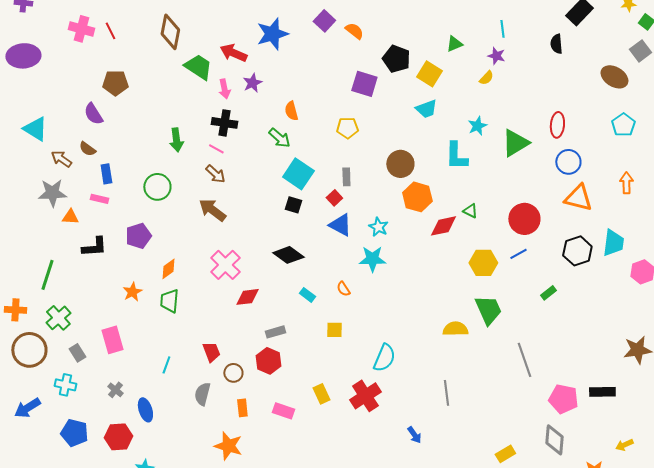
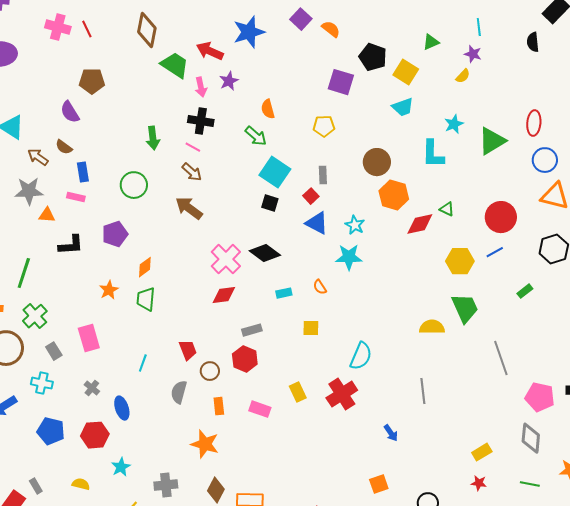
pink cross: (225, 265) -> (226, 259), moved
cyan rectangle: (307, 295) -> (284, 293), turned -49

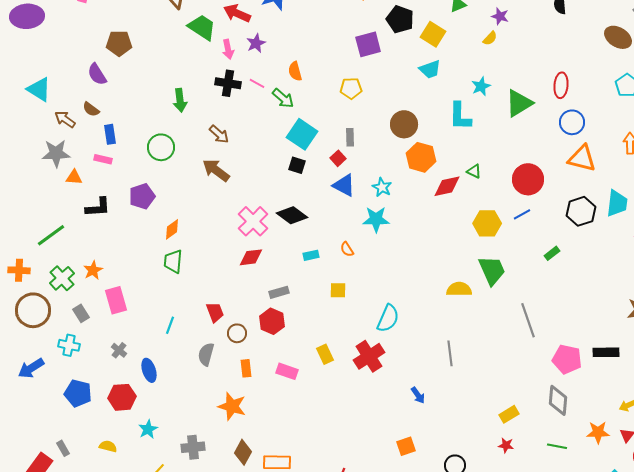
purple square: (341, 82) -> (368, 44), turned -32
pink line: (193, 147) -> (257, 83), moved
green line: (24, 273) -> (51, 235), turned 36
orange star: (109, 290) -> (93, 270), moved

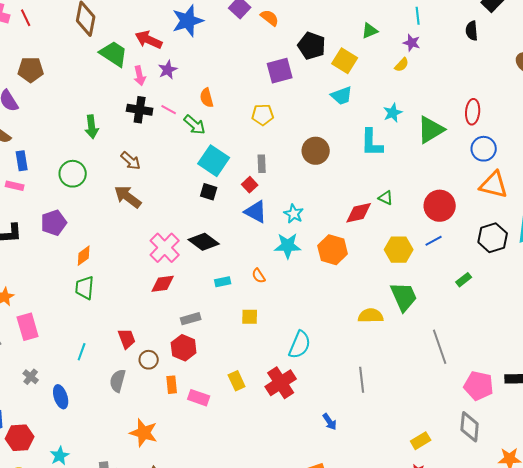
orange hexagon: (421, 157) -> (333, 250), moved
orange rectangle: (246, 368) -> (172, 385), moved
red hexagon: (122, 397) -> (20, 438), moved

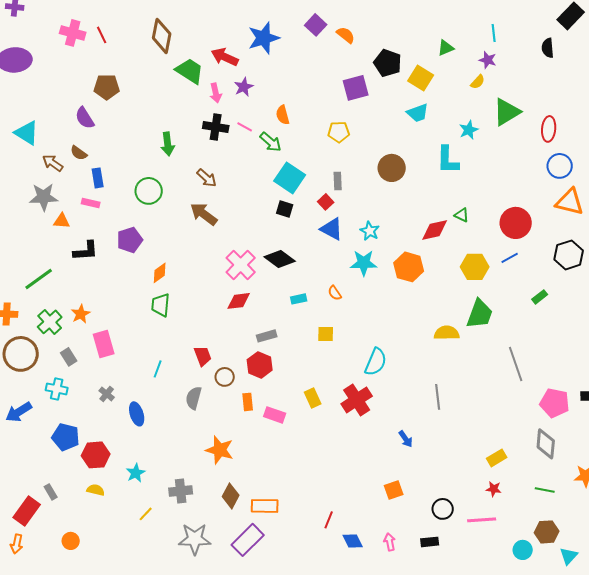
green triangle: (431, 130) -> (507, 112), moved
green trapezoid: (404, 297) -> (480, 314), turned 44

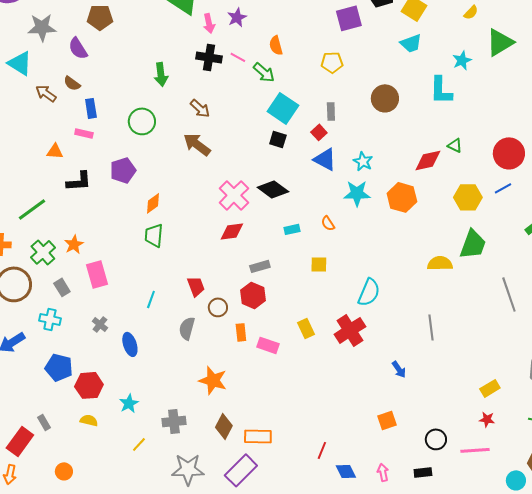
gray star: (44, 197) -> (42, 27), moved

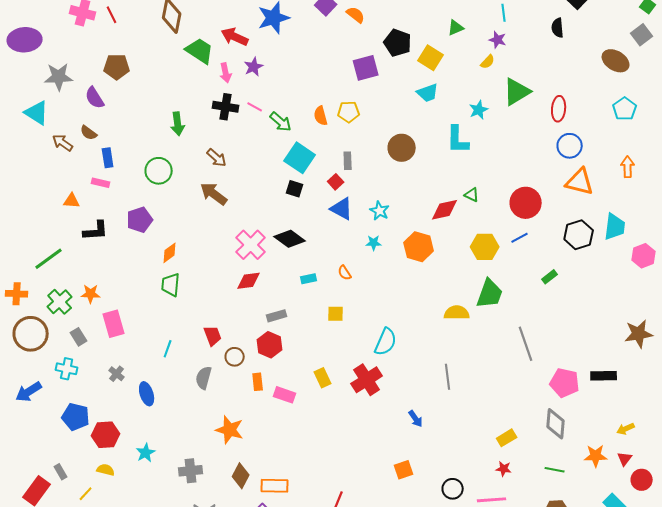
orange semicircle: (276, 45) -> (321, 116), moved
cyan star: (357, 193) -> (374, 243), size x0.6
orange star: (74, 244) -> (91, 294), turned 30
yellow line: (139, 444) -> (86, 494), moved

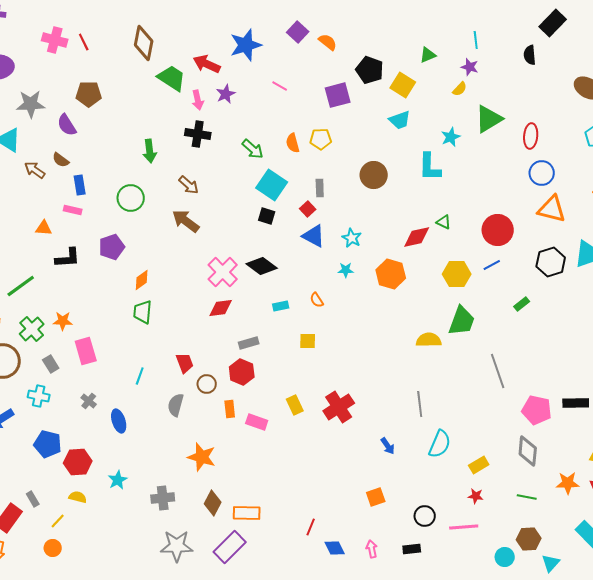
pink line: (255, 107) -> (280, 86), moved
cyan semicircle: (386, 342) -> (440, 444), moved

